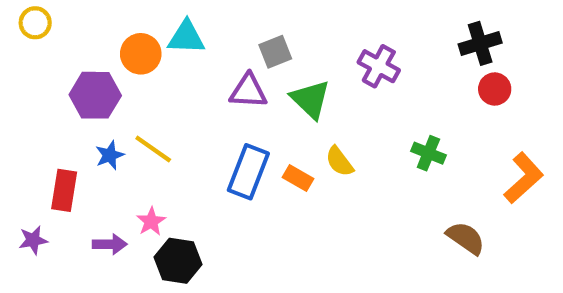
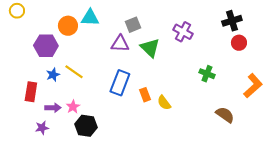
yellow semicircle: (339, 161) -> (164, 103), moved
orange rectangle: (298, 178) -> (145, 95), moved, turned 40
purple star: (33, 240) -> (42, 128), moved
purple arrow: (110, 244) -> (53, 108), moved

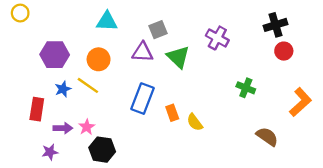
orange circle: (68, 26) -> (99, 59), moved

